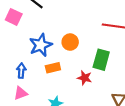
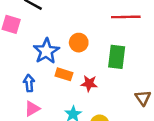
orange rectangle: (53, 68) -> (64, 74), turned 40
red star: (85, 78) -> (89, 83), moved

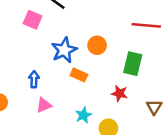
blue arrow: (29, 83) -> (34, 79), moved
red star: (89, 83) -> (119, 93), moved

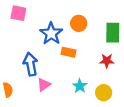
blue arrow: (34, 79) -> (30, 64), size x1.5

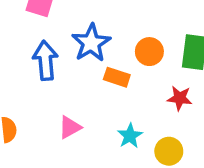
orange circle: (79, 23) -> (149, 52), moved
blue arrow: (30, 64) -> (45, 60), moved

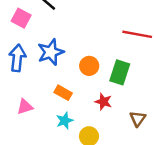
orange rectangle: (117, 77) -> (63, 93), moved

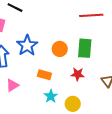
pink triangle: (25, 107) -> (12, 85), moved

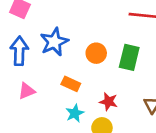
red star: (78, 74) -> (109, 102), moved

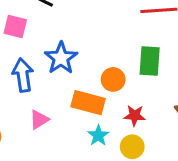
orange circle: (96, 53) -> (113, 79), moved
orange rectangle: (71, 84) -> (88, 103), size x1.5

